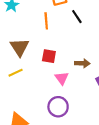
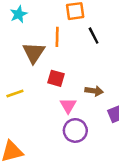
brown triangle: (20, 47) -> (34, 53), moved
purple circle: (58, 107) -> (75, 130), moved

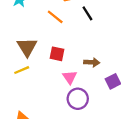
orange line: (57, 37) -> (55, 17), turned -48
brown triangle: (34, 53) -> (27, 47), moved

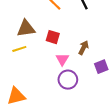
brown triangle: (27, 47) -> (26, 28), turned 48
brown arrow: (92, 62) -> (84, 48), turned -72

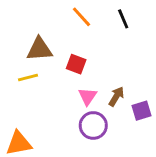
brown arrow: (84, 48) -> (116, 96), moved

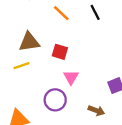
brown arrow: (116, 96) -> (96, 111), moved, turned 84
purple circle: (93, 125) -> (55, 100), moved

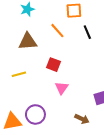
brown triangle: (29, 42) -> (28, 42), moved
purple circle: (55, 100) -> (35, 114), moved

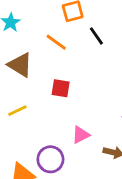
brown triangle: (28, 42) -> (20, 65), turned 48
pink triangle: (62, 88) -> (81, 135), moved, turned 40

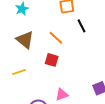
orange line: (56, 42) -> (56, 38), moved

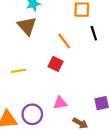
brown triangle: (25, 40) -> (27, 26), moved

